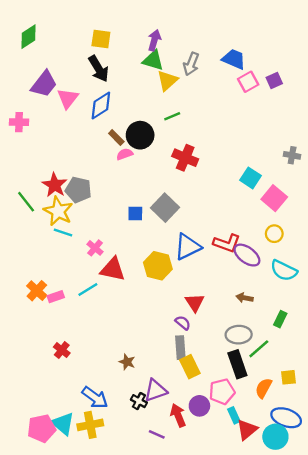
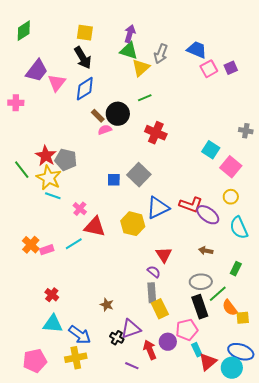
cyan semicircle: (284, 271) -> (239, 228), turned 40
orange semicircle: (264, 388) -> (230, 308), moved, turned -66
cyan triangle: (63, 424) -> (53, 324), moved, turned -35

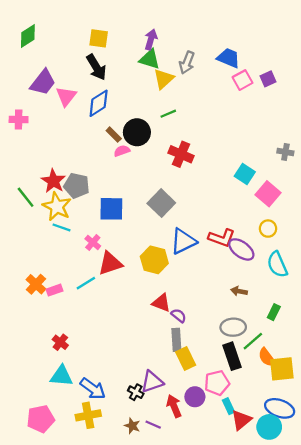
blue square: (114, 180) -> (111, 209), moved, size x1.6
red triangle: (95, 227) -> (110, 263), turned -30
red triangle: (164, 255) -> (161, 303), moved, turned -36
brown star: (107, 305) -> (132, 426), moved
yellow square: (243, 318) -> (282, 369), size x1.6

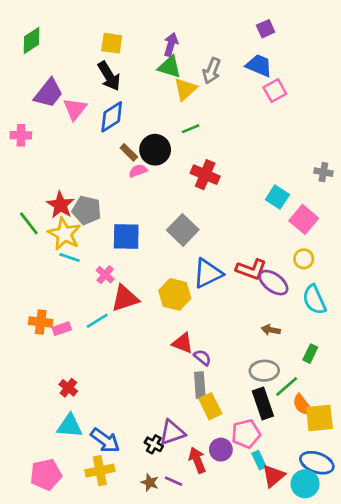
purple square: (268, 79) -> (266, 29), moved
orange cross: (36, 284) -> (41, 322), turned -36

